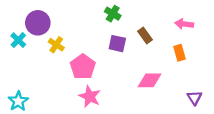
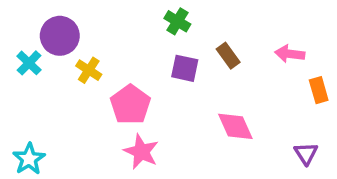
pink arrow: (184, 24) -> (290, 54), moved
orange rectangle: (180, 53) -> (319, 90), moved
pink diamond: (150, 80) -> (235, 126), turned 65

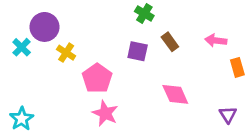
green cross: (177, 21) -> (144, 13), moved

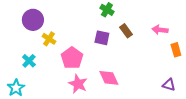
cyan cross: (22, 47) -> (29, 61), moved
pink diamond: (175, 94) -> (109, 78), moved
purple triangle: (228, 115) -> (169, 85), turned -40

